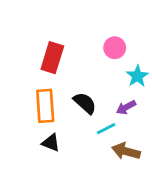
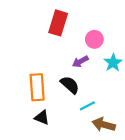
red rectangle: (52, 58) -> (58, 23), moved
purple arrow: (126, 107) -> (80, 62), moved

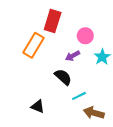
orange rectangle: (37, 87) -> (34, 45), moved, turned 35

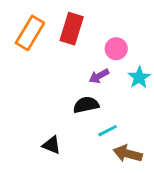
orange rectangle: (34, 45) -> (30, 33), moved
black semicircle: (63, 77) -> (86, 105), turned -54

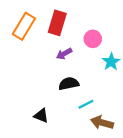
purple arrow: (99, 76) -> (64, 54), moved

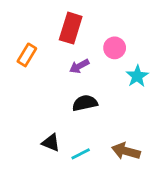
orange rectangle: (24, 26) -> (27, 55), moved, size x0.7
cyan line: (86, 104) -> (81, 154), moved

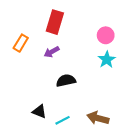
pink circle: (115, 48) -> (106, 35), moved
purple arrow: (79, 66) -> (52, 52), moved

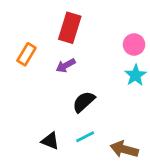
black semicircle: (66, 81) -> (84, 102), turned -30
cyan line: (63, 120) -> (85, 137), moved

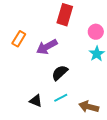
red rectangle: (70, 28) -> (65, 15), moved
purple arrow: (66, 65) -> (47, 47), size x1.5

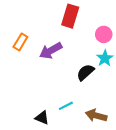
black semicircle: (60, 73) -> (85, 72), moved
black triangle: (36, 101) -> (42, 118), moved

